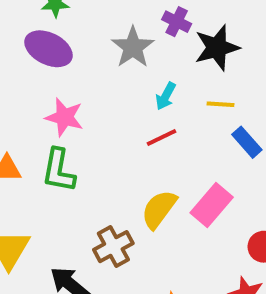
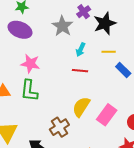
purple cross: (177, 22) -> (84, 12), turned 32
red line: (162, 138) -> (80, 71), turned 35
pink rectangle: (212, 205) -> (107, 115), moved

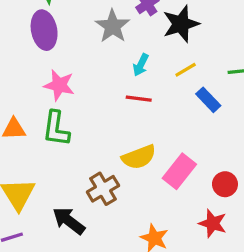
purple ellipse: (20, 30) -> (44, 30), turned 55
yellow line: (109, 52) -> (186, 70), turned -32
yellow semicircle: (81, 107) -> (139, 157), turned -145

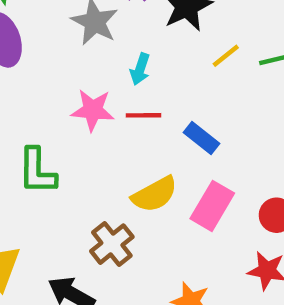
yellow line: (186, 70) -> (226, 56), moved
pink star: (59, 85) -> (93, 110), moved
blue rectangle: (208, 100) -> (202, 138), moved

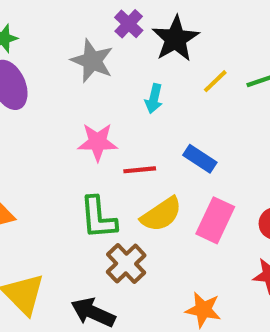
cyan arrow: (140, 69) -> (154, 99), moved
red line: (144, 115) -> (140, 170), moved
green L-shape: (37, 171) -> (98, 218), moved

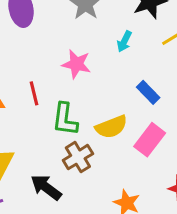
red line: (140, 170) -> (34, 93), moved, turned 70

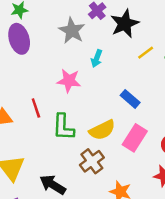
cyan arrow: (124, 41) -> (97, 58), moved
brown cross: (78, 157) -> (92, 161), moved

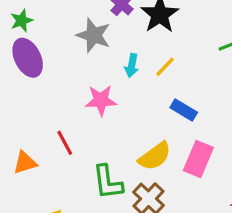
yellow line: (146, 53) -> (165, 67), moved
green L-shape: (63, 127) -> (108, 182), moved

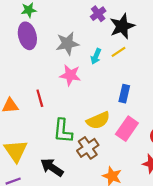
gray star: (94, 35) -> (67, 44), moved, turned 30
yellow line: (165, 67) -> (119, 52), moved
blue rectangle: (184, 110) -> (124, 94), turned 60

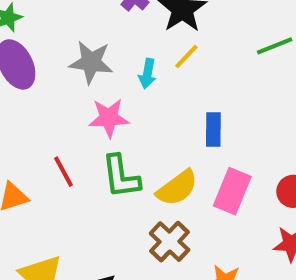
gray star: (67, 44) -> (91, 62), turned 30
green L-shape: (63, 131) -> (121, 177), moved

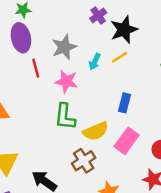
gray star: (91, 62) -> (64, 47), turned 30
red line: (63, 172) -> (36, 68), moved

